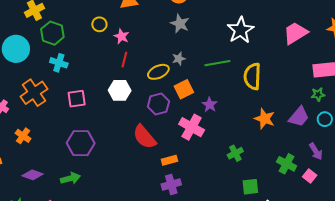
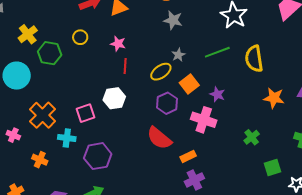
yellow circle: (99, 24) -> (80, 37), moved
cyan cross: (59, 63) -> (67, 138), moved
white hexagon: (120, 90) -> (114, 98), moved

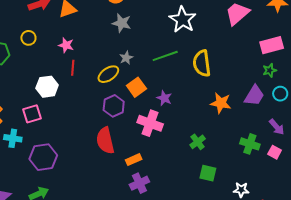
white hexagon: (114, 98) -> (47, 87), moved
red semicircle: (159, 138) -> (105, 141), turned 36
green square: (273, 167) -> (208, 173), moved, turned 30

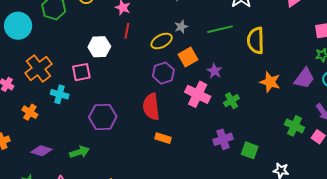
green cross: (198, 142) -> (231, 101), moved
purple hexagon: (43, 157) -> (103, 117), moved
orange rectangle: (134, 160) -> (163, 138), moved, turned 35
purple cross: (139, 183) -> (223, 139), moved

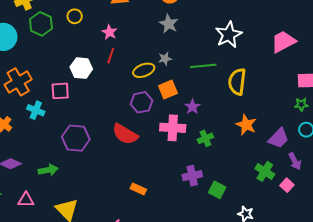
purple trapezoid: (304, 78) -> (278, 138), moved
pink cross: (198, 94) -> (173, 128), turned -30
red semicircle: (151, 107) -> (125, 134), turned -60
orange rectangle: (163, 138) -> (138, 189), moved

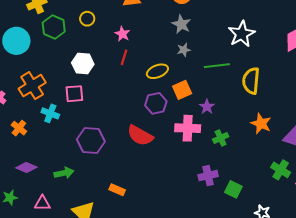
gray star: (165, 59) -> (184, 50), moved
white hexagon: (81, 68) -> (83, 64), moved
orange rectangle: (138, 189) -> (117, 190), moved

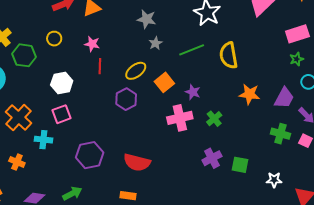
purple hexagon: (156, 103) -> (126, 99), moved
red semicircle: (140, 135) -> (137, 162), moved

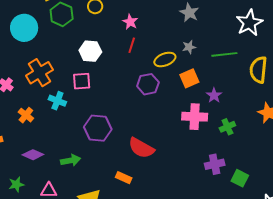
gray star: (156, 43) -> (189, 47), moved

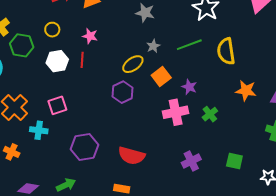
red line: (132, 45) -> (82, 60), moved
white hexagon: (90, 51) -> (57, 61), moved
purple cross: (215, 164) -> (191, 161), moved

